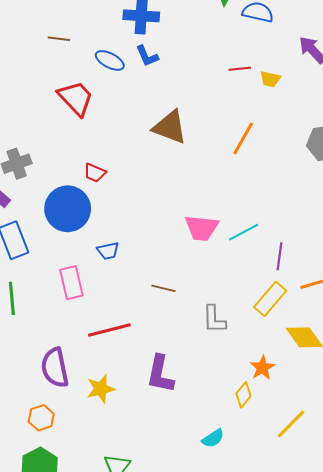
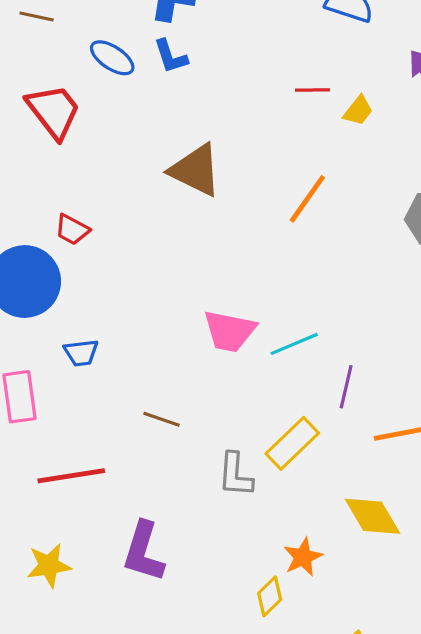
yellow trapezoid: (270, 79) -> (358, 111), turned -70
yellow rectangle: (270, 299) -> (292, 443), moved

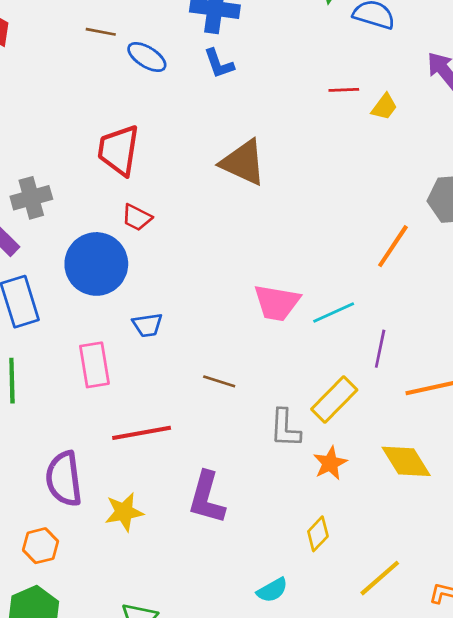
blue ellipse: (112, 58) -> (147, 57), moved
red trapezoid: (54, 111) -> (119, 150), moved, turned -132
orange line: (307, 199) -> (393, 246), moved
orange star: (303, 557) -> (330, 463), moved

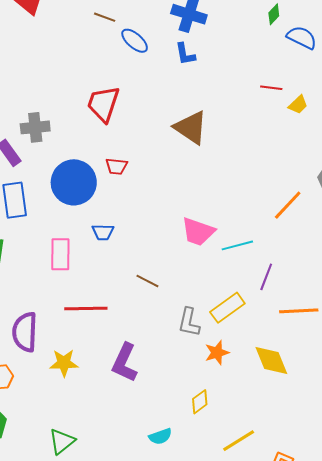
red trapezoid: (137, 217) -> (116, 166), moved, turned -30

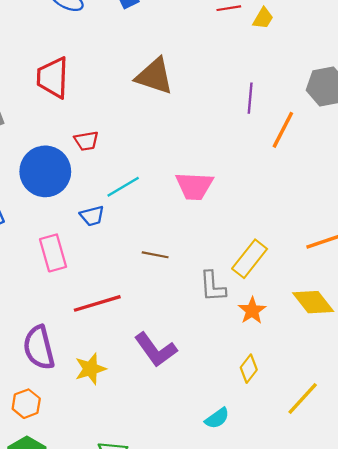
cyan line: (237, 245) -> (123, 187), moved
purple line: (266, 277) -> (250, 98), moved
purple L-shape: (125, 363) -> (156, 350), turned -45

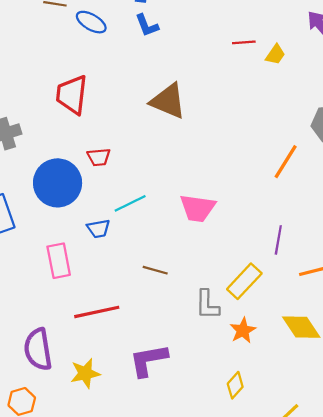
purple line: (250, 98) -> (278, 240), moved
purple L-shape: (156, 350) -> (148, 360), turned 111

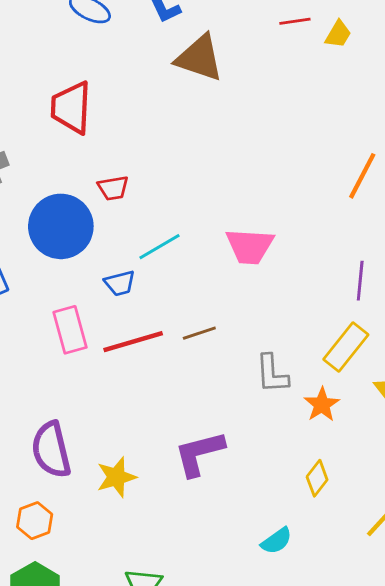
brown triangle: (168, 101) -> (199, 58), moved
brown line: (155, 270) -> (199, 333), turned -30
yellow rectangle: (244, 281) -> (346, 347), moved
red line: (97, 312) -> (133, 342), moved

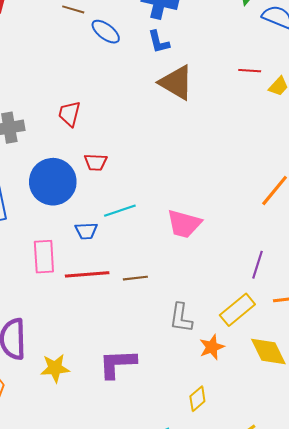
red trapezoid: (71, 108) -> (69, 114), moved, size x0.7

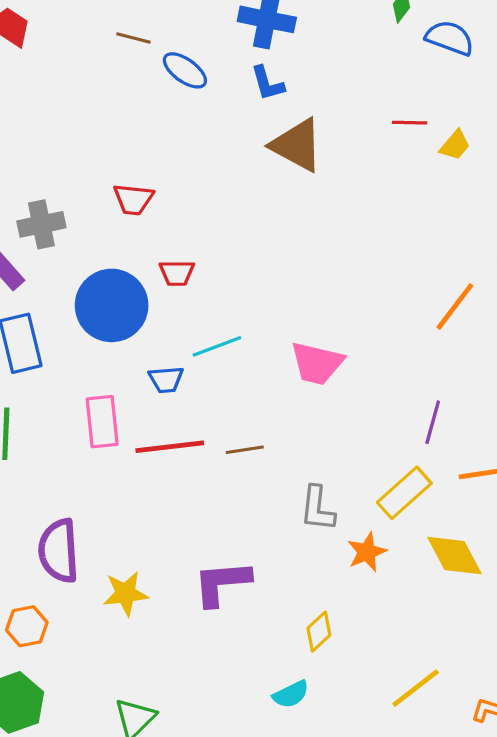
red trapezoid: (69, 114) -> (133, 199), turned -96
yellow diamond: (197, 399) -> (319, 632), moved

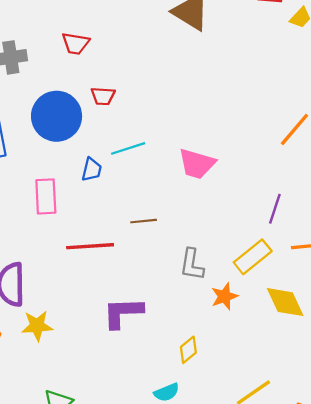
blue trapezoid: (166, 379) -> (92, 170), turned -75
red line: (170, 447) -> (90, 246), moved
yellow star: (126, 593) -> (37, 326), moved

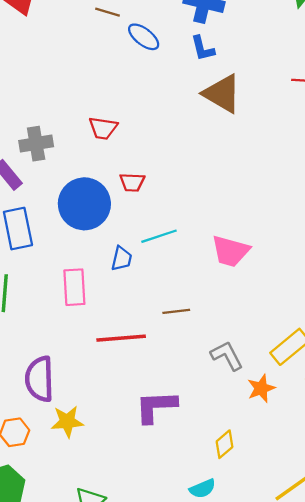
gray L-shape: (192, 264) -> (227, 356), turned 144

